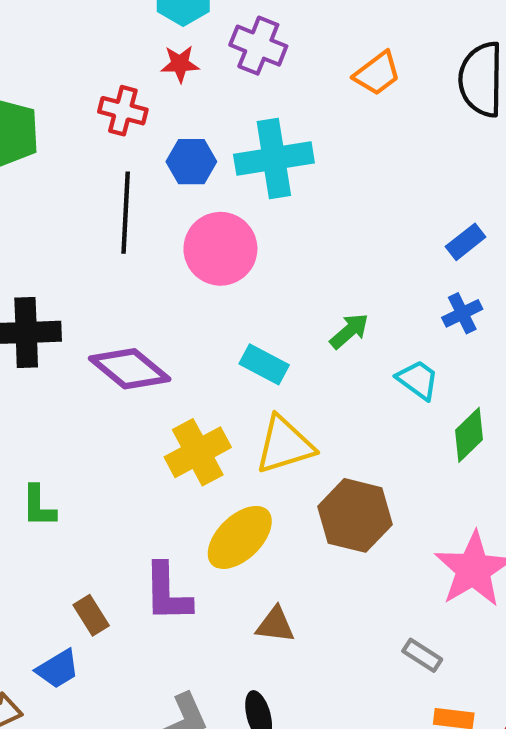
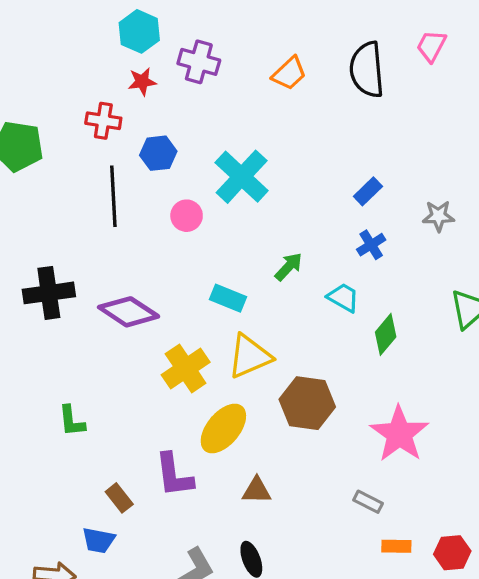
cyan cross: (274, 159) -> (242, 177), moved, turned -32
pink circle: (220, 249) -> (187, 216), size x0.6
blue trapezoid: (58, 669) -> (99, 540), turned 48

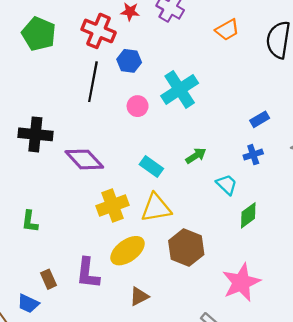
red cross: (103, 121) -> (99, 31), size x1.4
brown triangle: (257, 491) -> (139, 296), turned -42

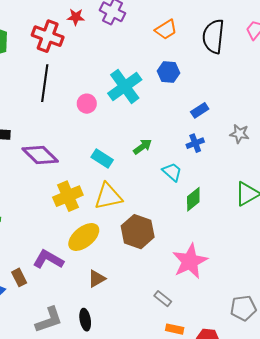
blue hexagon: (129, 61) -> (169, 72), moved
purple L-shape: (88, 273) -> (48, 259), turned 116
brown rectangle: (48, 279) -> (19, 277), moved

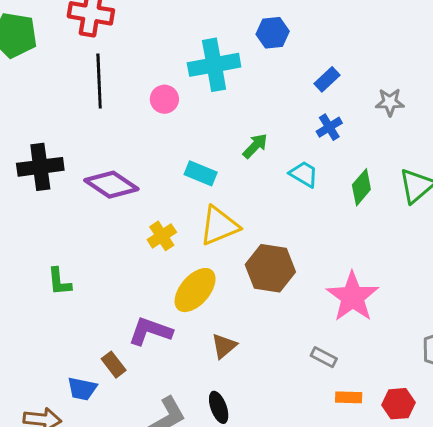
cyan cross: (125, 86) -> (214, 65), turned 36
yellow cross: (68, 196) -> (162, 236), size x0.7
green diamond: (193, 199) -> (361, 187), moved

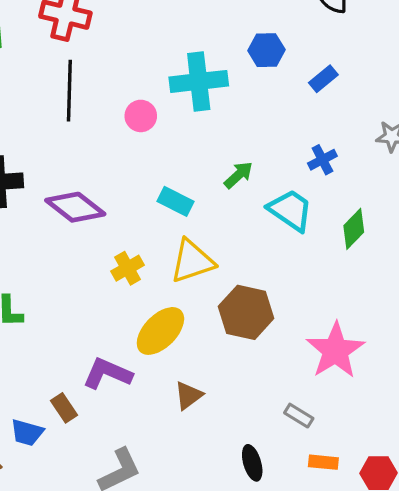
blue rectangle: (327, 79) -> (323, 79), moved
cyan trapezoid: (304, 174) -> (290, 210), size x1.4
black ellipse: (219, 407) -> (252, 463), moved

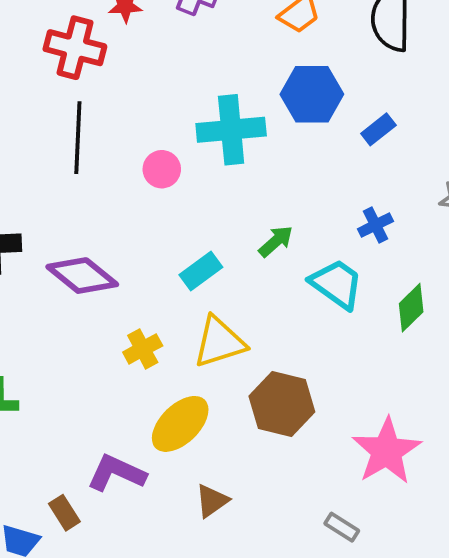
blue hexagon: (266, 50) -> (312, 94), size x1.4
cyan rectangle: (176, 201) -> (201, 271), turned -64

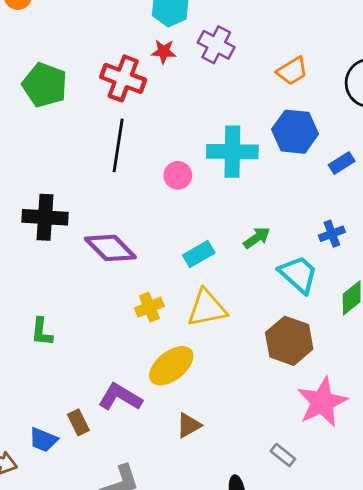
brown hexagon: (282, 404) -> (289, 341), moved

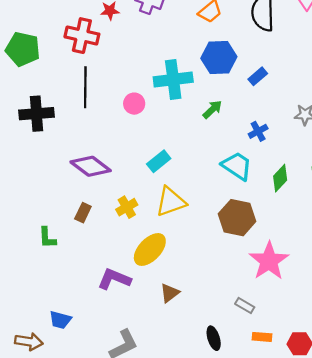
black cross: (45, 217) -> (36, 114), moved
green arrow: (257, 238) -> (212, 109), moved
brown rectangle: (78, 422) -> (83, 213), moved, turned 60

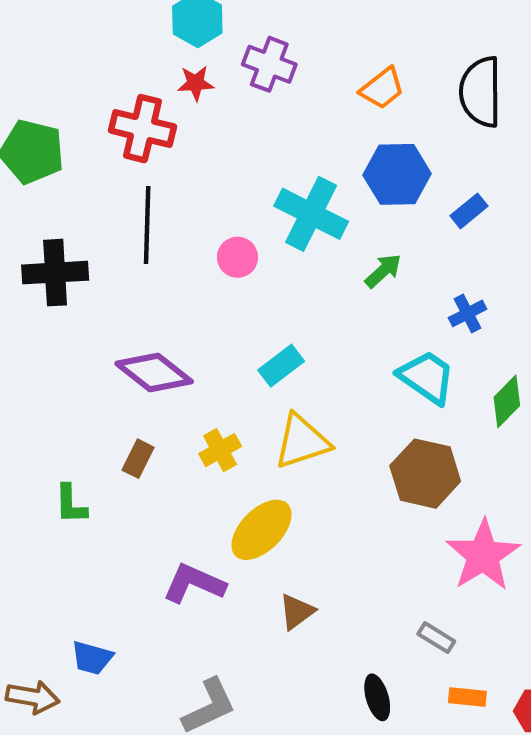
cyan cross: (173, 79) -> (311, 214), turned 33

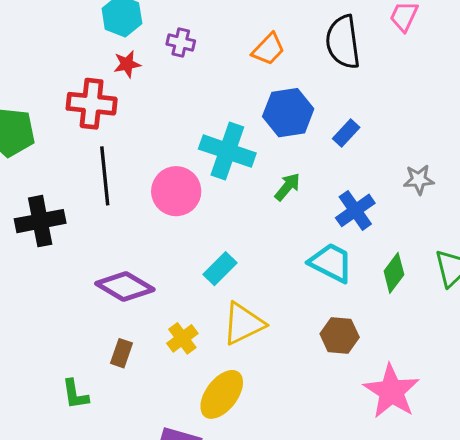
purple cross: (269, 64) -> (181, 42), size x0.7
pink circle: (238, 257) -> (176, 191), size x1.6
blue cross: (467, 313) -> (355, 210), size x1.4
brown hexagon: (425, 474) -> (340, 336), size x0.7

